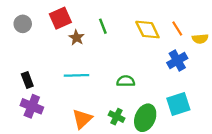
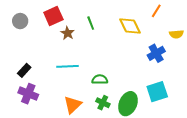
orange line: (177, 28) -> (156, 11), moved, turned 64
black rectangle: (27, 80) -> (24, 70), turned 64
green semicircle: (126, 81) -> (100, 79), moved

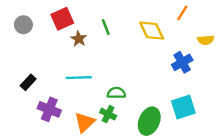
purple cross: (28, 94) -> (49, 109), moved
green cross: (103, 103) -> (108, 114), moved

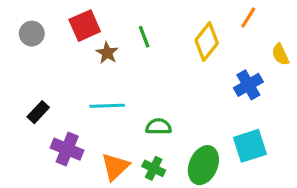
yellow diamond: (152, 31) -> (207, 42), turned 64
yellow semicircle: (206, 40) -> (280, 54), turned 70
green cross: (108, 114) -> (154, 168), moved

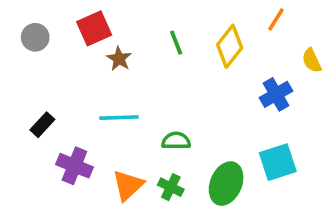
green line: (144, 37) -> (176, 43), moved

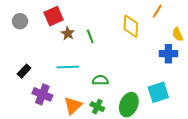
green line: (176, 43) -> (90, 36), moved
yellow diamond: (230, 46) -> (131, 26), turned -35
blue cross: (276, 94) -> (168, 54), moved, turned 30

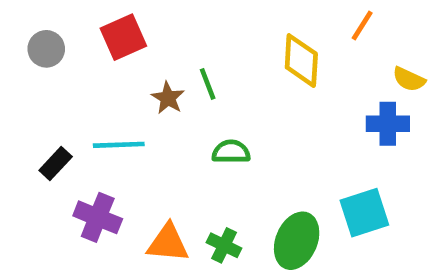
brown star: (68, 33) -> (168, 98), moved
yellow semicircle: (178, 34) -> (409, 79), turned -40
cyan line: (68, 67) -> (119, 145), moved
green semicircle: (100, 80) -> (231, 152), moved
orange triangle: (73, 106) -> (168, 243), turned 48

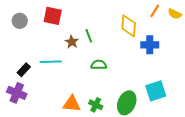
red square: (123, 37) -> (53, 16), turned 36
yellow semicircle: (409, 79) -> (175, 14), moved
blue cross: (388, 124) -> (150, 45), moved
purple cross: (98, 217) -> (17, 93), moved

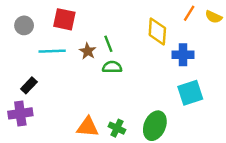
cyan line: (51, 62) -> (52, 51), moved
green semicircle: (99, 65) -> (112, 67), moved
cyan square: (156, 91) -> (190, 93), moved
purple cross: (17, 93) -> (20, 113), turned -30

